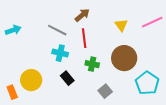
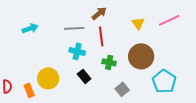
gray line: (57, 30) -> (74, 28), turned -30

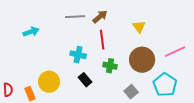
pink line: (169, 20) -> (175, 52), moved
gray line: (74, 28) -> (75, 17), moved
gray square: (122, 89) -> (131, 92), moved

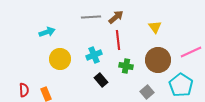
cyan cross: (78, 55) -> (94, 55), turned -35
yellow circle: (49, 82) -> (60, 59), moved

